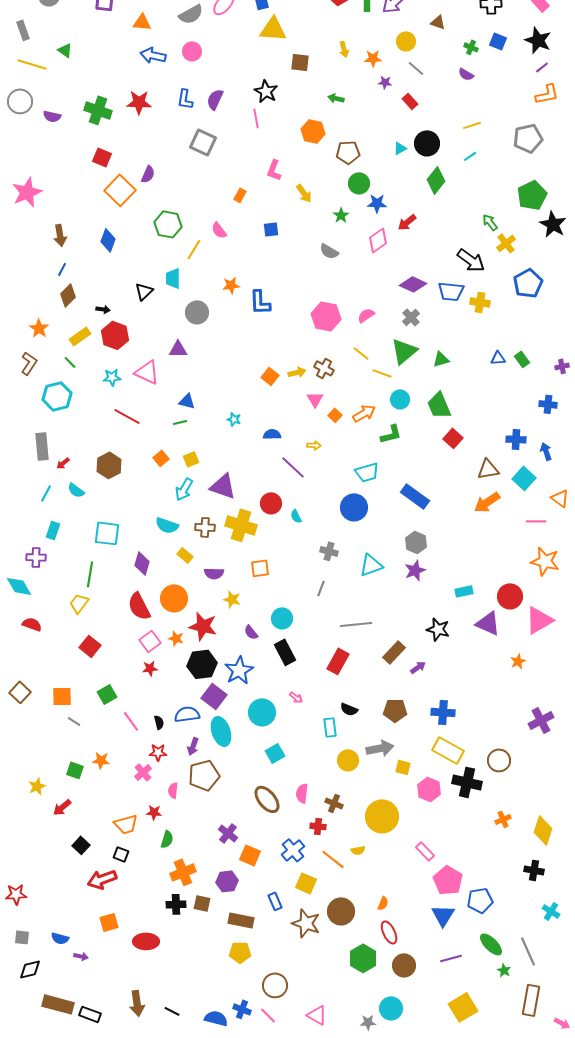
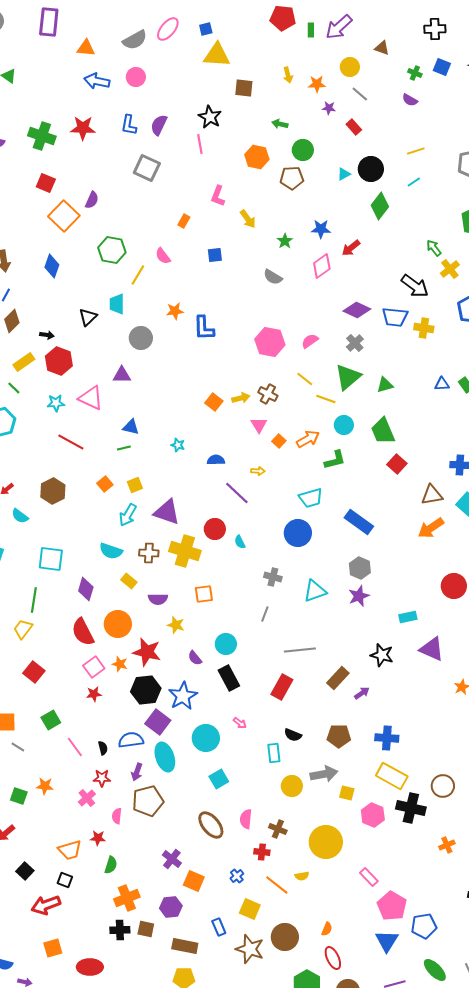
green circle: (359, 183) -> (303, 150), moved
red circle: (510, 596) -> (454, 586), moved
blue cross: (293, 850) -> (237, 876), size x0.6

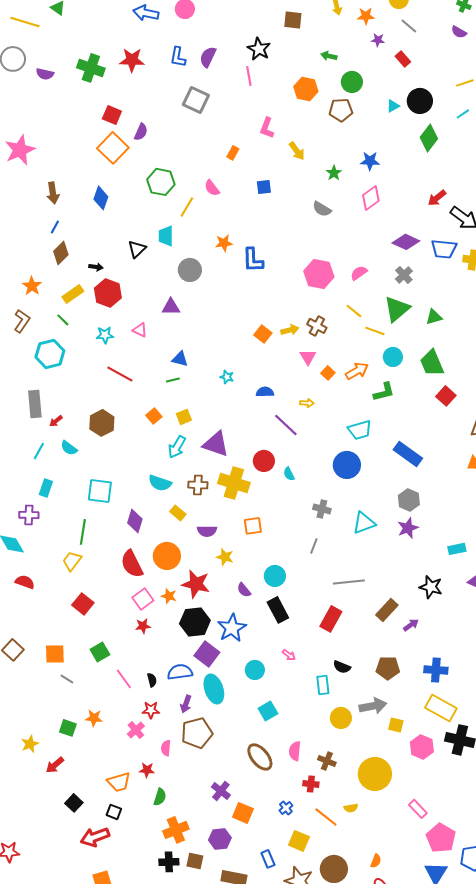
red square: (46, 183) -> (112, 115), moved
red arrow: (351, 248) -> (437, 198), moved
pink triangle: (91, 398) -> (140, 330), size x0.6
cyan circle: (206, 738) -> (255, 670), size x0.7

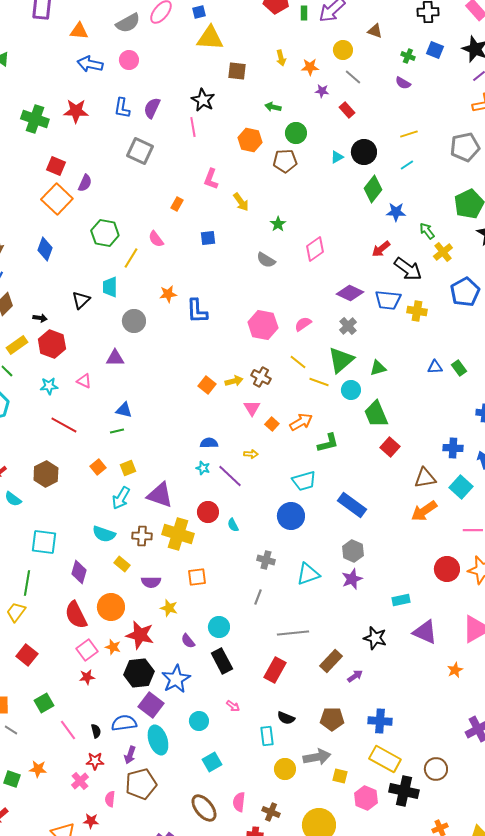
blue star: (370, 161) -> (396, 212), moved
cyan circle: (393, 357) -> (351, 390), moved
cyan star: (227, 377) -> (203, 468), moved

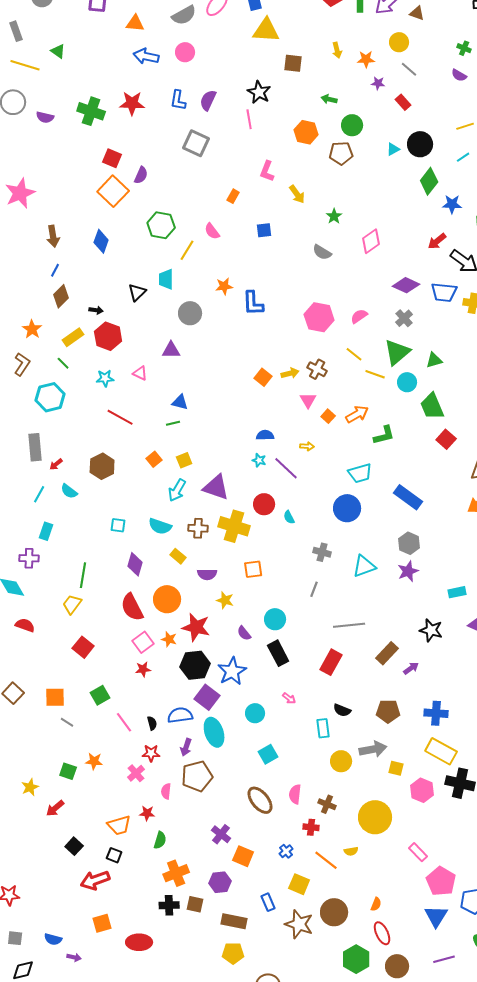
brown triangle: (375, 31) -> (417, 13), moved
cyan square: (44, 542) -> (118, 525), moved, size x0.6

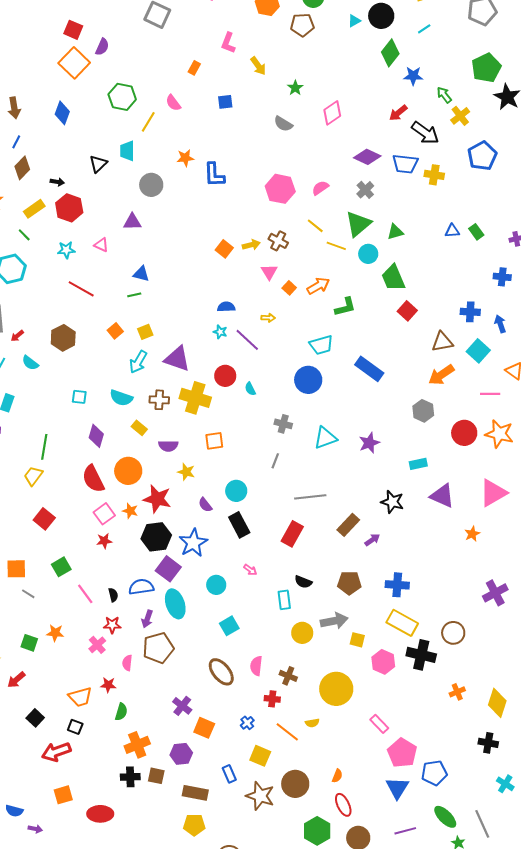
gray hexagon: (409, 543) -> (423, 411), moved

